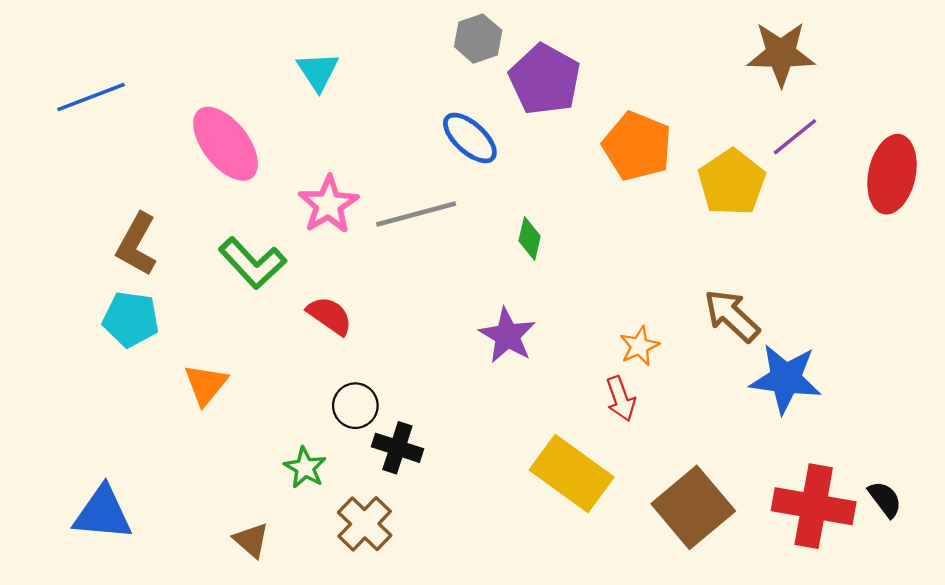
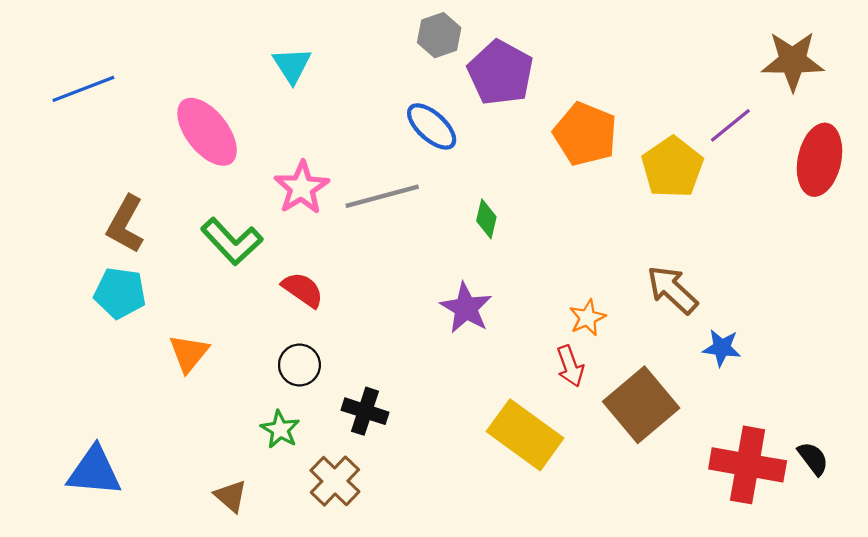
brown star: (781, 54) -> (793, 61), moved
blue star: (786, 379) -> (722, 348), size x0.6
black circle: (355, 406) -> (299, 365), moved
brown square: (693, 507) -> (641, 405), moved

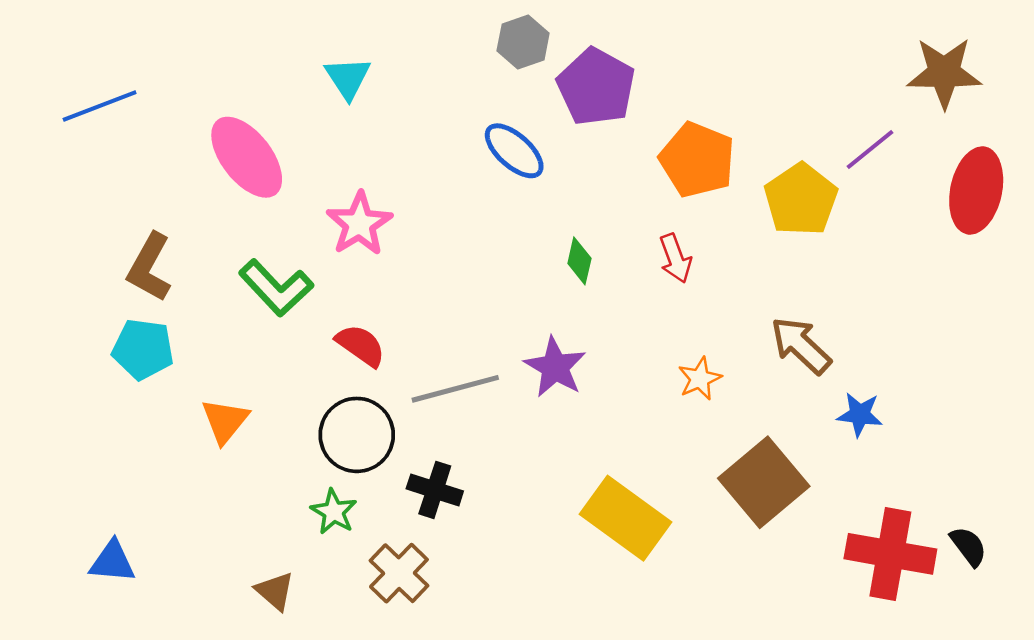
gray line: (382, 196) -> (455, 389), moved
black circle: (299, 365) -> (357, 435), size x1.5
red arrow: (570, 366) -> (675, 258), moved
blue triangle: (94, 471) -> (112, 562), size x0.7

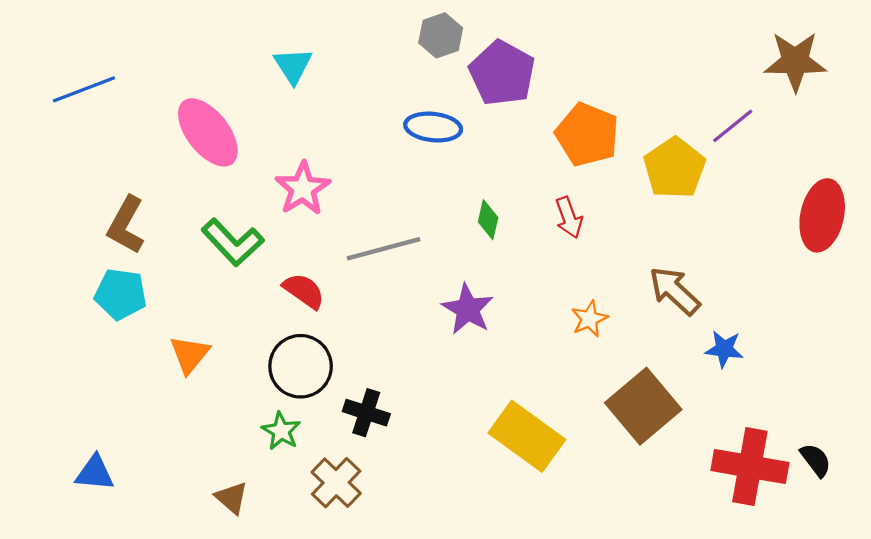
blue ellipse: (514, 151) -> (433, 127), turned -36
red ellipse: (976, 190) -> (822, 215), moved
gray line: (455, 389) -> (384, 249), moved

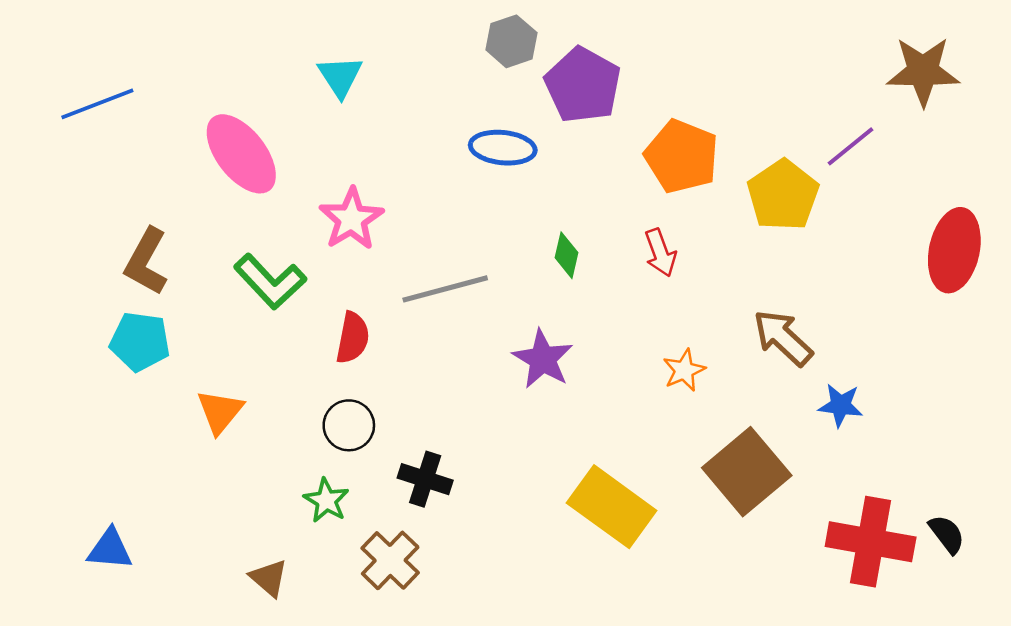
red semicircle: (304, 291) -> (353, 338), turned 66
black circle: (301, 366) -> (349, 425), size x0.7

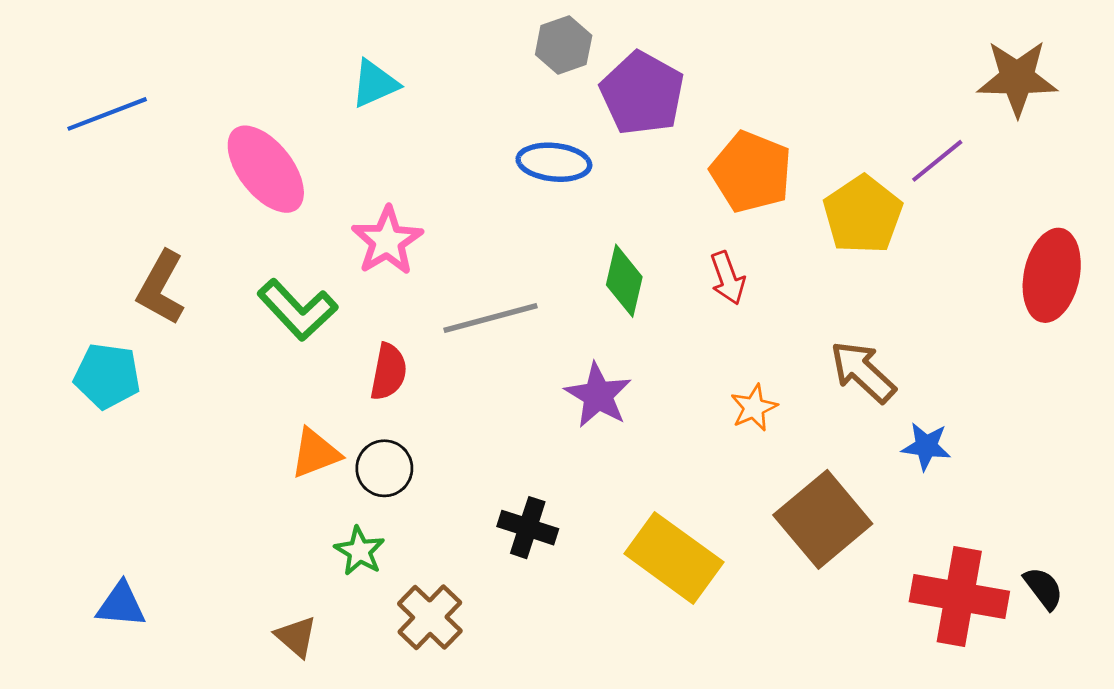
cyan triangle: (340, 76) -> (375, 84), turned 39
green diamond: (567, 255) -> (624, 281), size x1.4
cyan pentagon: (140, 342) -> (107, 376), moved
orange triangle: (220, 412) -> (315, 453), moved, turned 30
black cross: (425, 479) -> (528, 528), moved

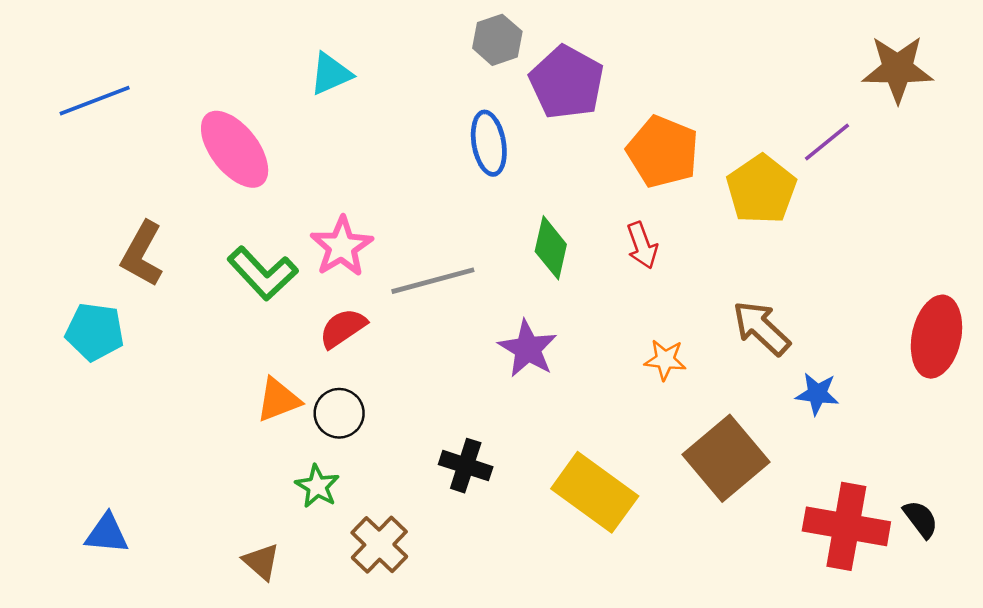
blue ellipse: (554, 162) -> (489, 143), turned 74
pink star: (387, 241) -> (342, 247), moved
red ellipse: (1052, 275) -> (936, 337), moved
red semicircle: (388, 372) -> (343, 328), turned -135
orange star: (754, 408) -> (665, 360), turned 30

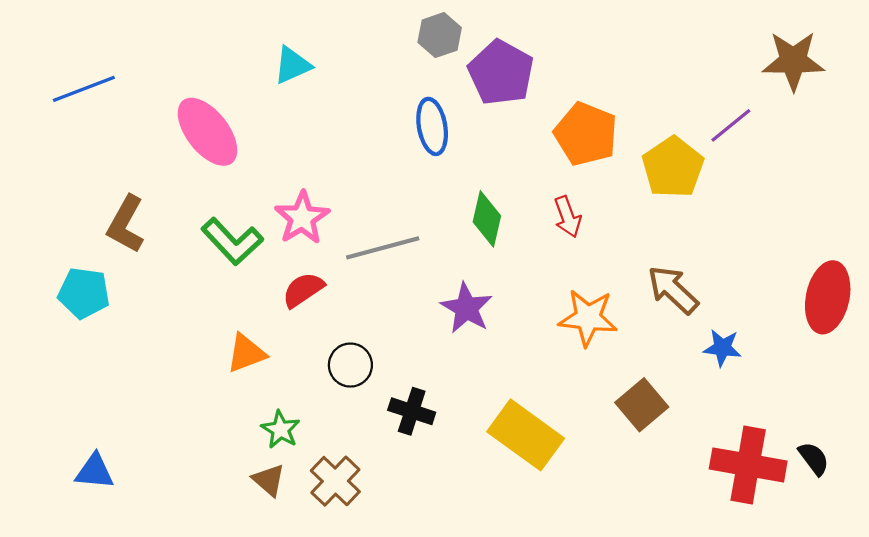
orange star: (665, 360) -> (588, 318), size x1.6
black circle: (339, 413) -> (350, 365), moved
brown square: (726, 458) -> (642, 405), size x0.7
brown triangle: (261, 562) -> (269, 480), moved

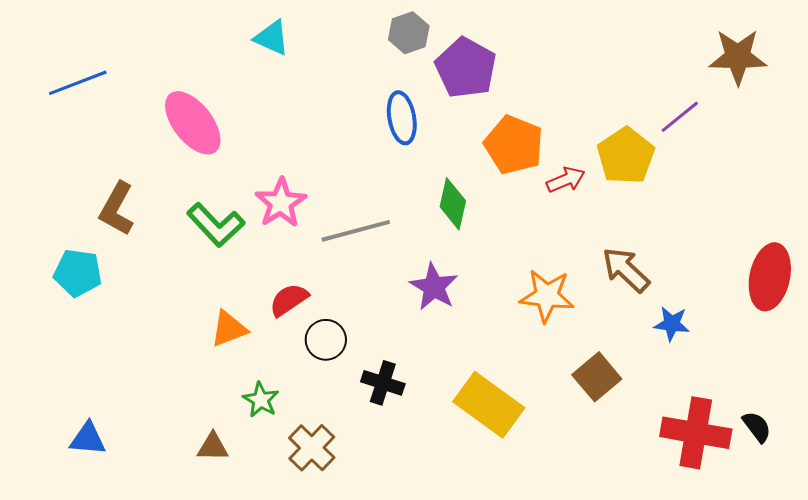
cyan triangle: (292, 65) -> (272, 38), moved, turned 48
orange pentagon: (586, 134) -> (514, 145), moved
red arrow: (568, 217) -> (566, 180), moved, turned -93
red semicircle: (303, 290) -> (289, 300), moved
brown triangle: (269, 480) -> (213, 447), moved, turned -40

